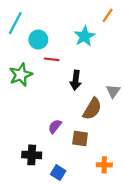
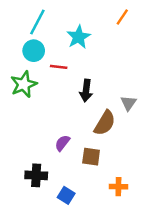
cyan line: (15, 23) -> (37, 22), moved
cyan star: (84, 36) -> (79, 37), moved
cyan circle: (38, 40) -> (34, 51), moved

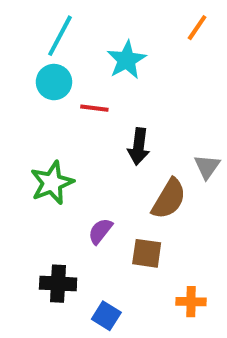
green star: (24, 84) -> (52, 183), moved

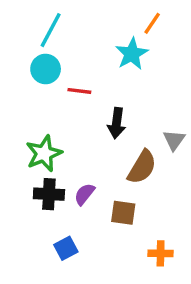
orange line: (197, 28) -> (152, 23), moved
cyan star: (127, 60) -> (132, 54), moved
black cross: (58, 284) -> (49, 194), moved
blue square: (106, 316) -> (66, 248), moved, turned 30

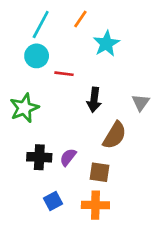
orange line: (152, 23) -> (80, 19), moved
gray triangle: (174, 140) -> (141, 102), moved
green star: (44, 154) -> (24, 108), moved
orange cross: (161, 253) -> (95, 205), moved, size x1.4

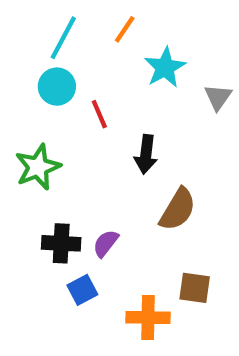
red line: (64, 74) -> (99, 114), turned 60
gray triangle: (141, 102) -> (218, 97), moved
brown square: (100, 172) -> (195, 288), moved
blue square: (53, 201) -> (82, 290), moved

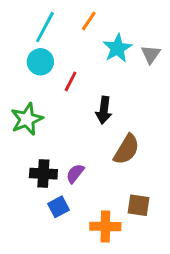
gray triangle: (218, 97) -> (151, 54), moved
red line: (99, 114) -> (71, 81), turned 50

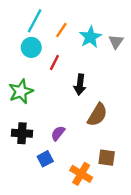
orange line: (89, 21) -> (61, 30), moved
black cross: (43, 174) -> (22, 133), moved
orange cross: (105, 226) -> (81, 174), turned 30

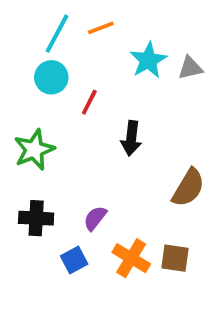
orange line: (61, 30) -> (101, 28), moved, turned 35
gray triangle: (116, 42) -> (190, 68), turned 42
brown semicircle: (97, 115) -> (188, 188), moved
orange cross: (81, 174) -> (131, 258), moved

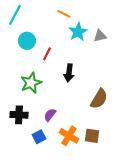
orange line: (101, 28) -> (64, 14), moved, turned 48
cyan line: (57, 34) -> (15, 15), moved
green star: (34, 150) -> (31, 83), moved

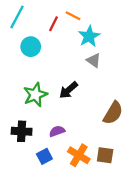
gray triangle: (100, 36) -> (94, 60), moved, turned 48
red line: (47, 54) -> (54, 24), moved
black arrow: (69, 73) -> (68, 90), moved, turned 42
purple semicircle: (50, 115) -> (57, 131), turned 32

